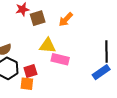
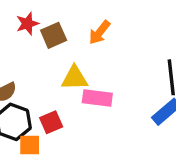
orange square: (27, 84) -> (30, 145), moved

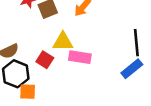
red square: (51, 122) -> (45, 60), moved, turned -35

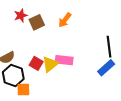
yellow triangle: (63, 42) -> (50, 64), moved, turned -36

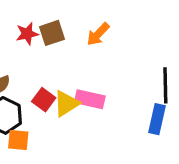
red star: (21, 15) -> (27, 34), moved
blue rectangle: (106, 68) -> (157, 119), turned -42

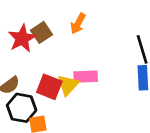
red star: (27, 34) -> (22, 38), size x1.5
red square: (44, 100) -> (49, 87), size x1.4

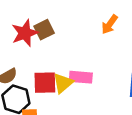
orange arrow: (78, 24) -> (110, 24), moved
red square: (49, 87) -> (45, 83), turned -30

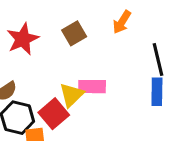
brown square: (44, 30) -> (74, 33), moved
red square: (45, 83) -> (54, 114), moved, turned -35

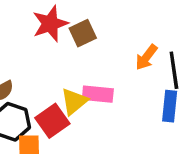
orange arrow: (122, 22) -> (146, 57), moved
red star: (23, 39) -> (50, 24), moved

